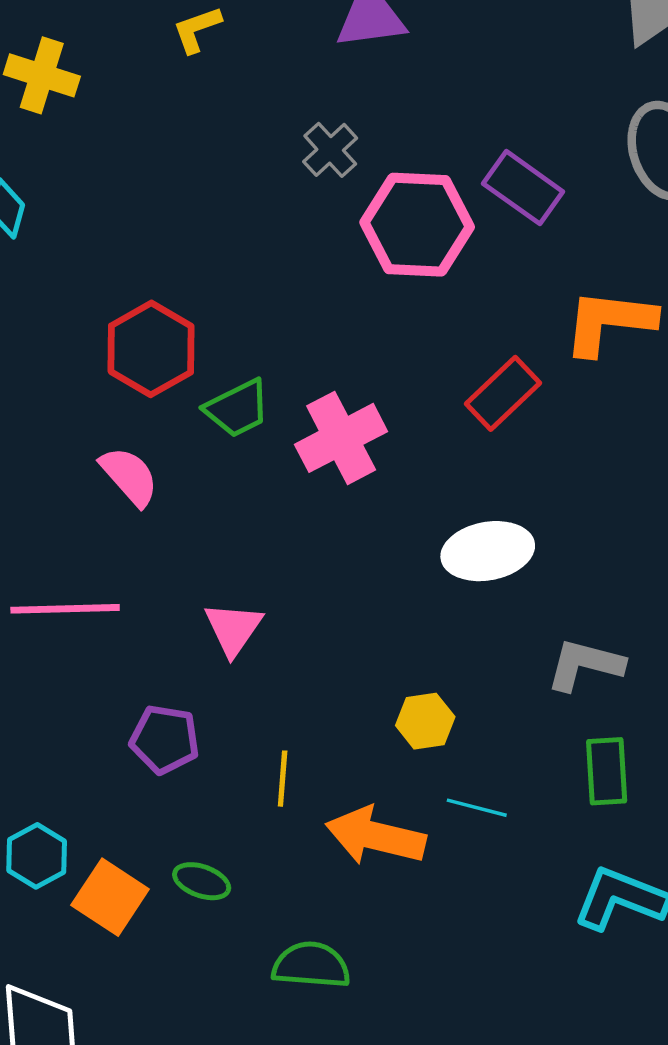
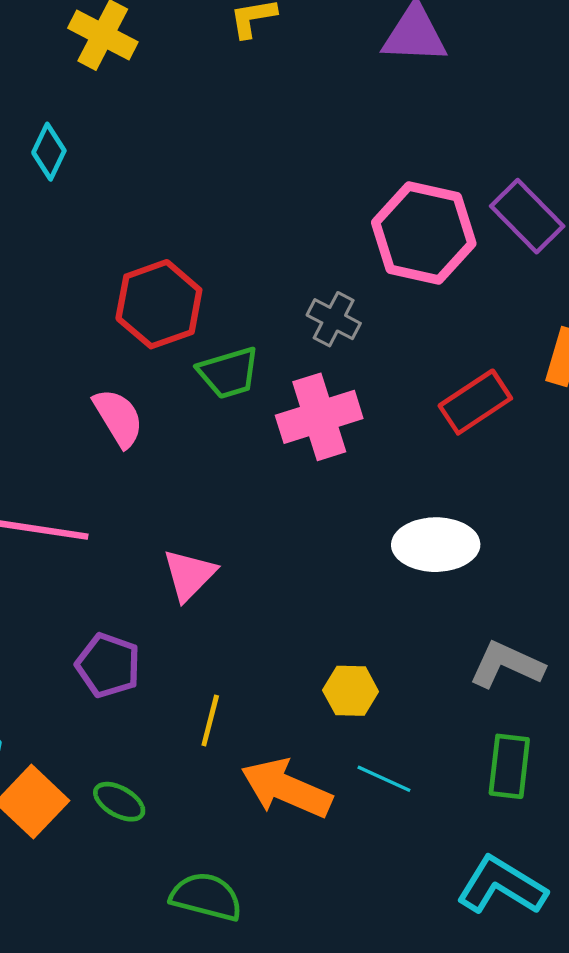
gray cross: (330, 150) -> (334, 319), moved, turned -30

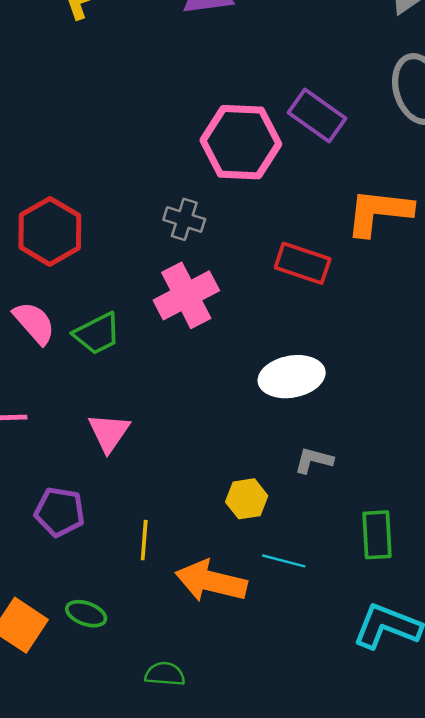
green trapezoid: (229, 373) -> (97, 334), moved
red rectangle: (475, 402) -> (303, 263), turned 62
gray L-shape: (507, 665) -> (314, 460), moved, size x0.7
green semicircle: (206, 897) -> (165, 674), size x0.7

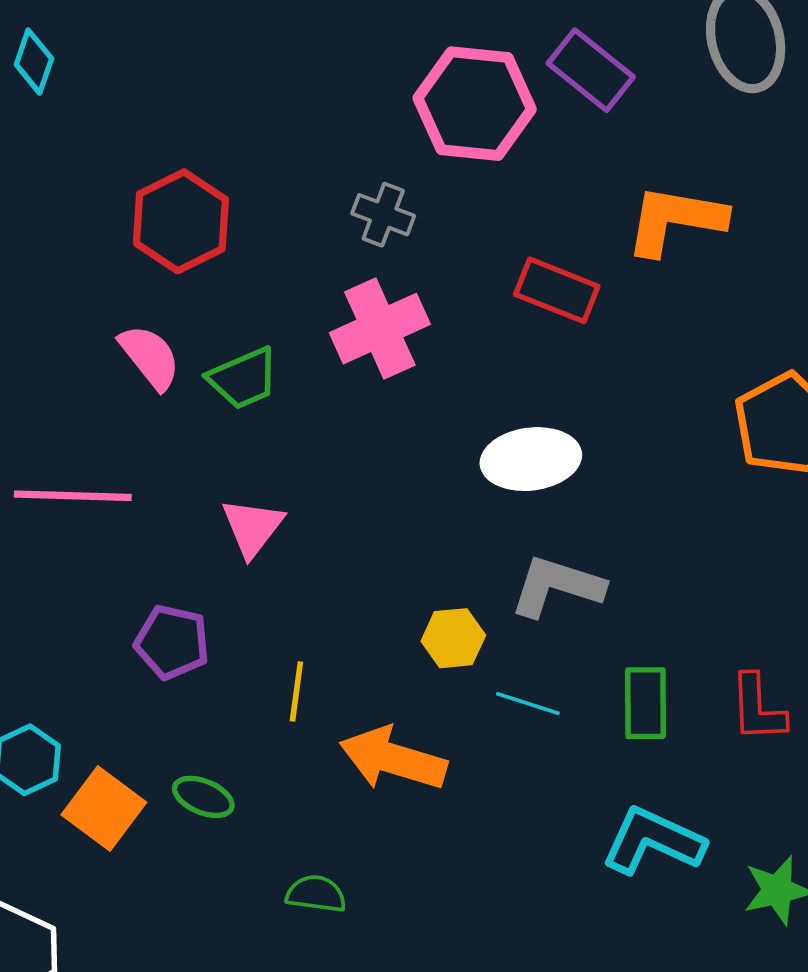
gray L-shape: (314, 460) -> (557, 586), size x1.6
cyan line: (284, 561) -> (528, 703), moved

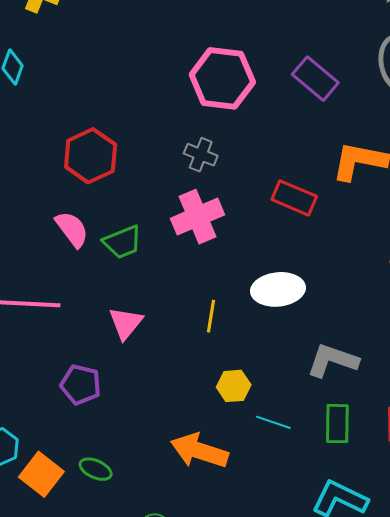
pink hexagon: (475, 104) -> (222, 78), moved
gray L-shape: (557, 586) -> (333, 360), moved
yellow line: (296, 691) -> (211, 316), moved

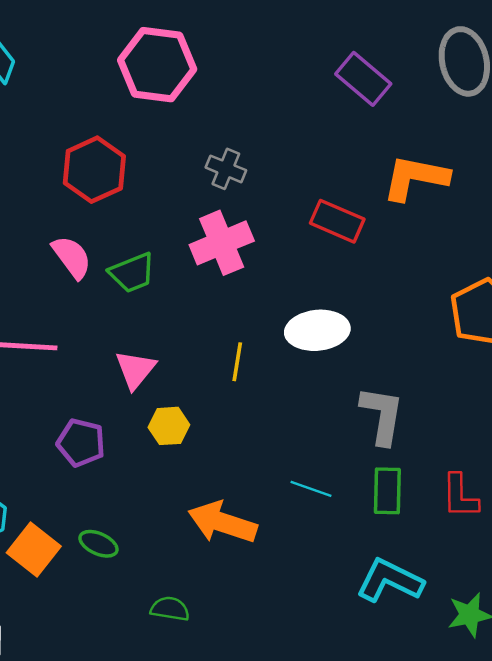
pink hexagon: (222, 78) -> (157, 65), moved
gray L-shape: (333, 360) -> (382, 415), turned 80
yellow hexagon: (234, 386) -> (169, 426), moved

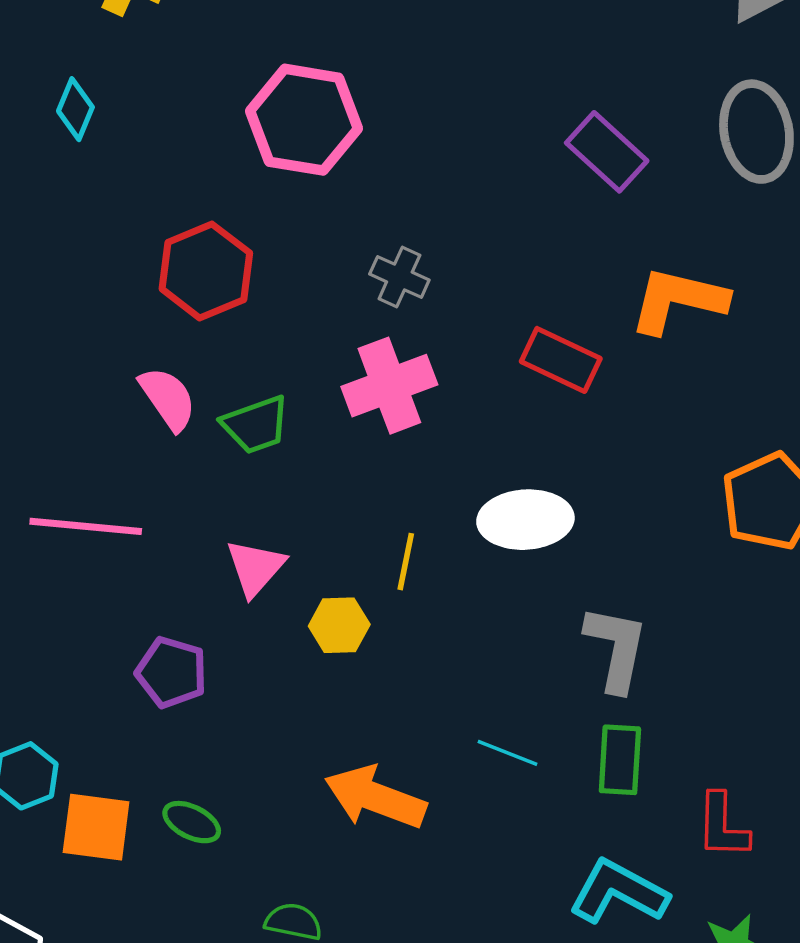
yellow hexagon: (169, 426) -> (339, 625), moved
red L-shape: (460, 496) -> (722, 826), moved
orange square: (34, 550) -> (96, 827), turned -33

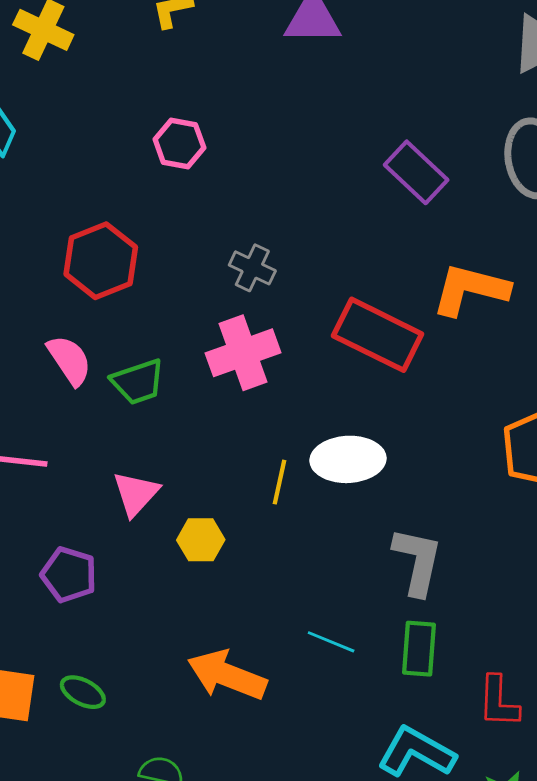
pink hexagon: (304, 120) -> (179, 143), size x0.6
red rectangle: (561, 360) -> (378, 335), size x1.4
yellow line: (406, 562) -> (279, 482), moved

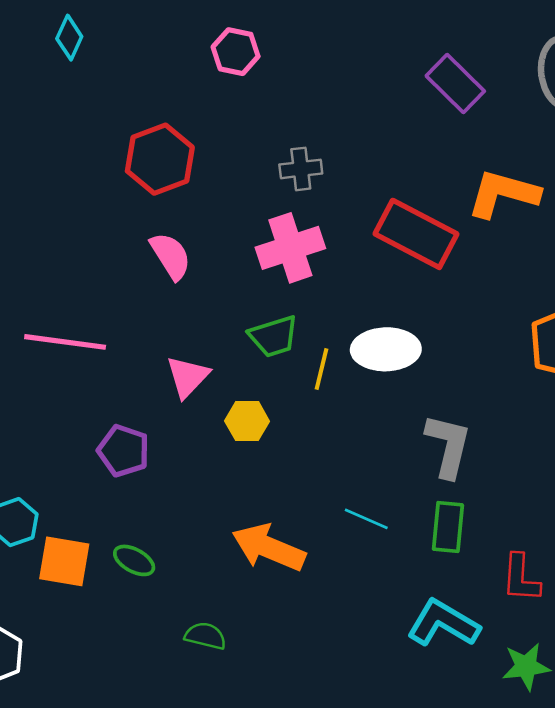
gray cross: (252, 268) -> (301, 169), turned -33
pink semicircle: (69, 360) -> (171, 256), moved
green trapezoid: (138, 382) -> (274, 336), moved

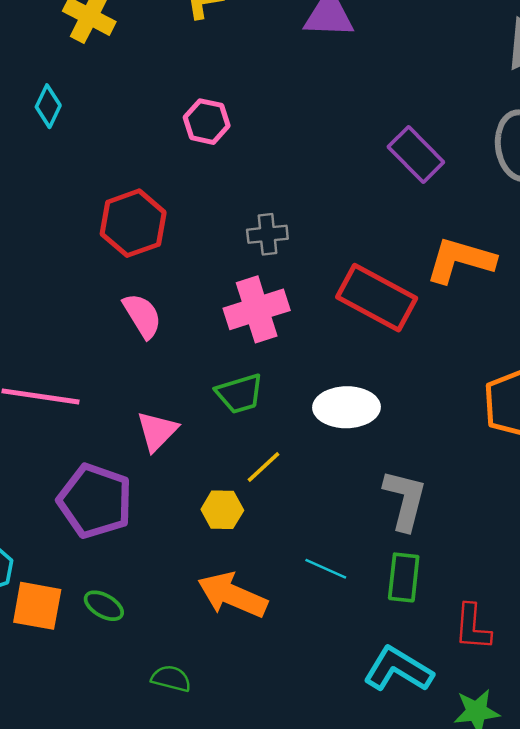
yellow line: (322, 369) -> (264, 467), moved, turned 33
yellow hexagon: (247, 421) -> (222, 510), moved
purple pentagon: (124, 451) -> (95, 501), size x1.5

